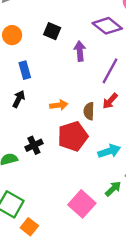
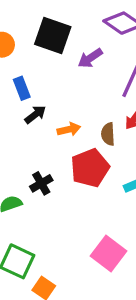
black square: (52, 31) -> (53, 36), size x1.6
purple arrow: (80, 51) -> (90, 58), turned -114
black arrow: (19, 99) -> (35, 114), moved, turned 30

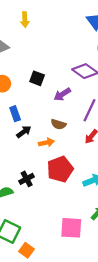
black square: (53, 36) -> (37, 78), size x0.6
brown semicircle: (108, 134) -> (58, 124), moved, turned -72
pink square: (109, 253) -> (71, 228), turned -35

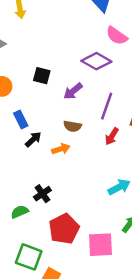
red pentagon: (60, 169) -> (64, 229), moved

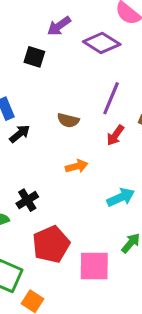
purple arrow: (73, 91) -> (59, 26), moved
orange arrow: (61, 149) -> (77, 166), moved

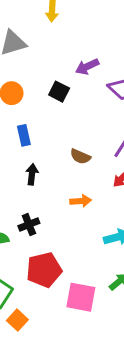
black arrow: (20, 134) -> (32, 174), moved, turned -54

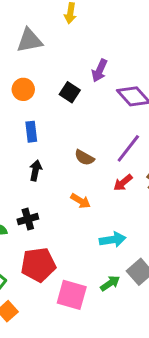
purple arrow: (87, 67) -> (99, 71), turned -45
orange arrow: (81, 201) -> (81, 201), turned 30

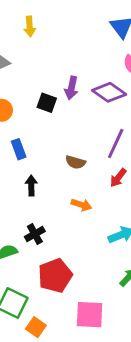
purple arrow: (99, 71) -> (71, 88), moved
pink square: (72, 295) -> (90, 315), moved

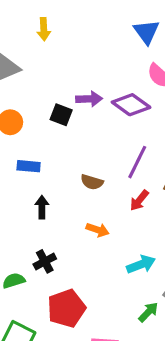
purple arrow: (71, 88) -> (89, 99), turned -105
blue rectangle: (19, 149) -> (29, 166), turned -66

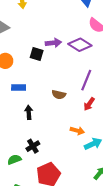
orange arrow: (98, 230) -> (77, 131), moved

